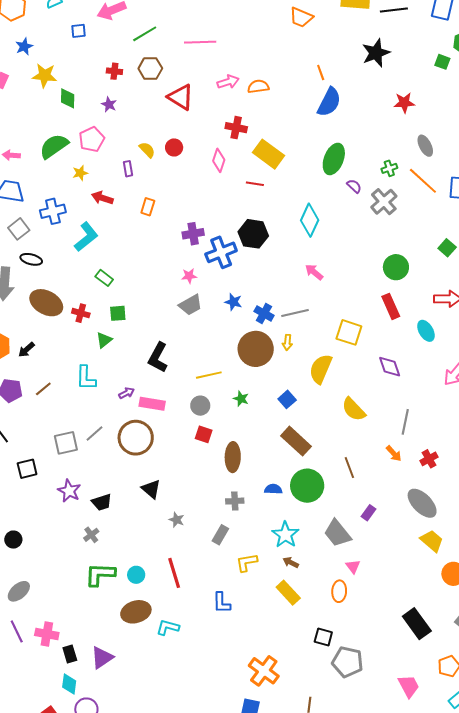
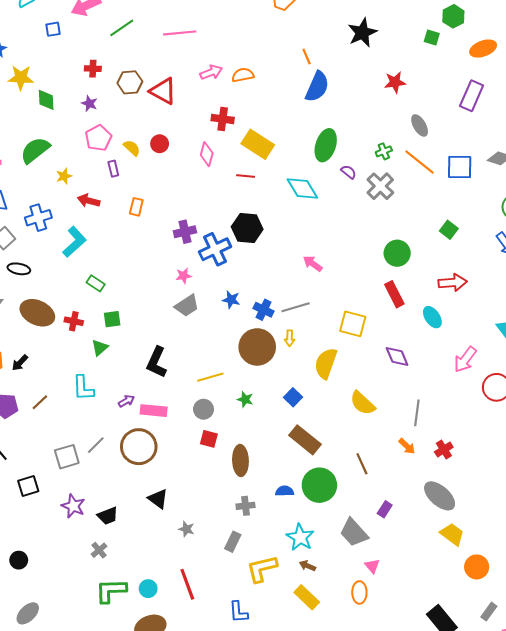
brown hexagon: (150, 69) -> (130, 82), moved
pink pentagon: (92, 139) -> (98, 138), moved
cyan diamond: (310, 220) -> (302, 189), moved, turned -52
yellow L-shape: (247, 563) -> (262, 569), size x1.4

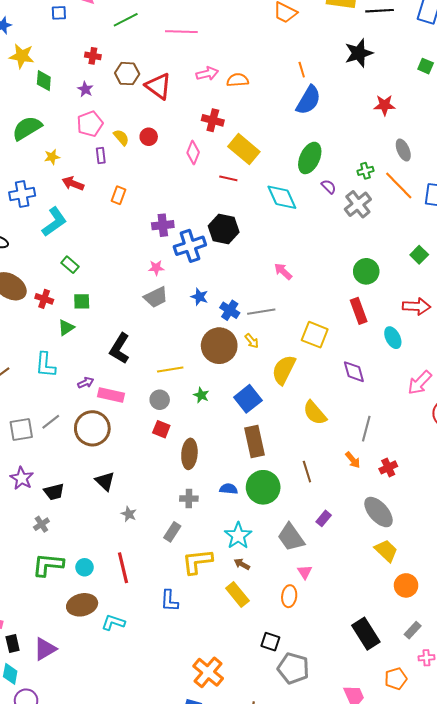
yellow arrow: (290, 338) -> (252, 341), turned -49
blue square: (293, 397) -> (248, 399), size x1.5
brown rectangle: (305, 440) -> (255, 441), turned 32

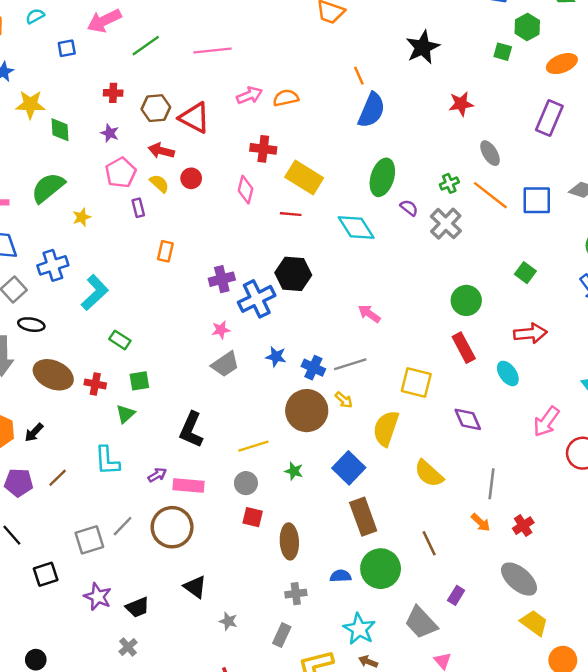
red arrow: (73, 184) -> (161, 151), moved

